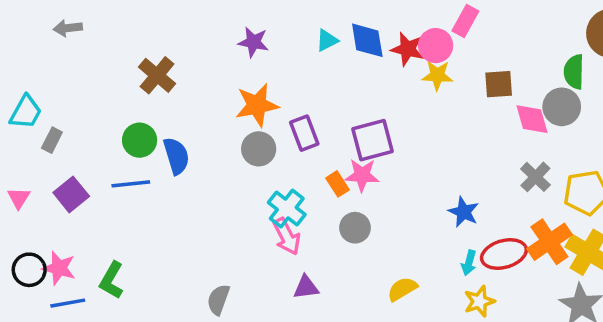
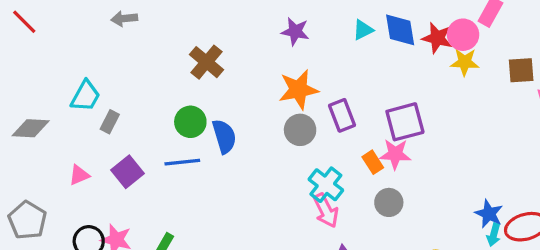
pink triangle: (19, 198) -> (79, 175), turned 35
blue star: (464, 212) -> (489, 214), moved

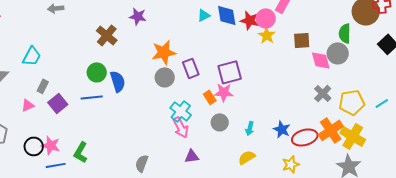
purple star: (295, 31) -> (138, 16), moved
yellow star: (465, 62) -> (267, 35), turned 30
gray rectangle: (110, 122) -> (43, 86), moved
cyan arrow: (494, 235) -> (250, 128), moved

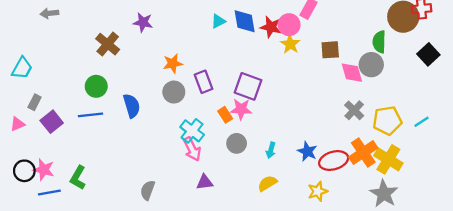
orange star: (164, 52) -> (173, 64), size x0.7
purple square: (230, 72) -> (248, 86), turned 35
blue semicircle: (118, 81) -> (132, 106), moved

